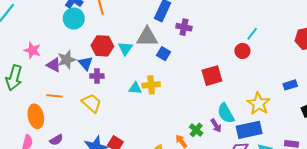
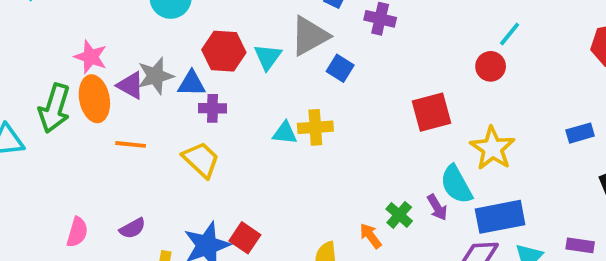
gray triangle: (147, 37) -> (310, 36), turned -30
blue triangle: (86, 63) -> (192, 84), turned -49
yellow star: (259, 104) -> (492, 148), moved
orange ellipse: (36, 116) -> (94, 99), moved

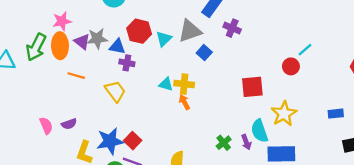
pink star: (91, 57) -> (62, 21), turned 30
pink semicircle: (77, 232) -> (46, 126), moved, turned -49
orange arrow: (371, 236) -> (184, 102), moved

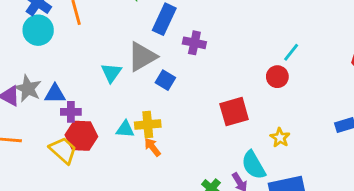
red hexagon: (139, 31) -> (81, 136), moved
gray star: (97, 39) -> (28, 89), turned -30
yellow star: (284, 114) -> (280, 138), size x0.6

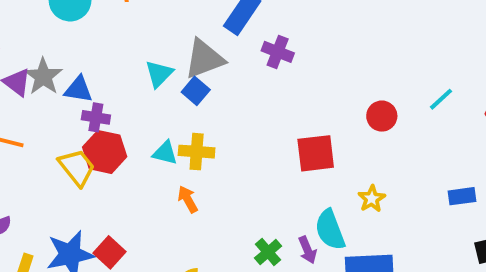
cyan line: (291, 52) -> (441, 99), moved
blue square: (165, 80) -> (196, 91), moved
orange arrow: (152, 147) -> (188, 199), moved

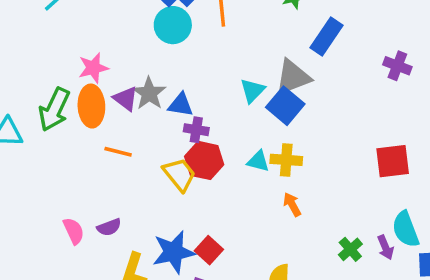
purple cross: (278, 52) -> (397, 66), moved
blue square: (196, 91) -> (285, 106), size x1.5
orange arrow: (188, 199) -> (292, 204), moved

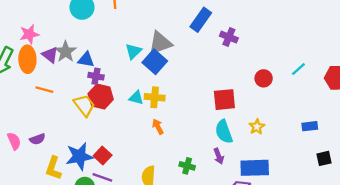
blue rectangle: (327, 36) -> (201, 20), moved
cyan semicircle: (406, 229) -> (224, 132), moved
green cross: (350, 249) -> (187, 166), moved, turned -35

